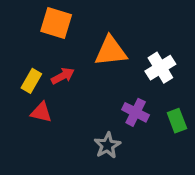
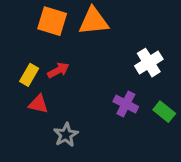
orange triangle: (111, 51) -> (94, 21), moved
green rectangle: (177, 121) -> (164, 112), turned -30
gray star: (107, 145) -> (66, 135), moved

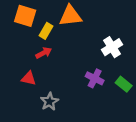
orange square: (52, 21) -> (25, 16), moved
yellow rectangle: (29, 75) -> (46, 31), moved

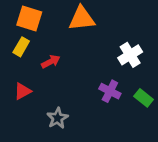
yellow rectangle: (46, 31) -> (21, 47), moved
red triangle: (29, 78) -> (22, 91), moved, turned -42

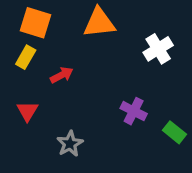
white cross: (130, 55) -> (158, 49), moved
red triangle: (22, 91) -> (27, 111), turned -30
green rectangle: (144, 98) -> (174, 132), moved

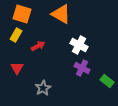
orange triangle: (99, 23) -> (61, 14), turned 35
white cross: (158, 49) -> (79, 45), moved, turned -30

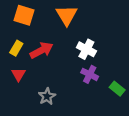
orange triangle: (61, 14) -> (67, 15), turned 30
yellow rectangle: (16, 35) -> (16, 48), moved
red arrow: (38, 46) -> (41, 50), size x1.5

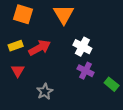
yellow rectangle: (16, 48) -> (16, 46), turned 40

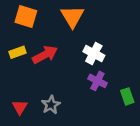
red triangle: (18, 71) -> (20, 107), moved
green rectangle: (112, 84) -> (127, 96), turned 32

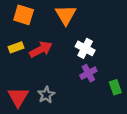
purple cross: (97, 81) -> (88, 73), turned 35
red triangle: (20, 107) -> (18, 97), size x1.5

